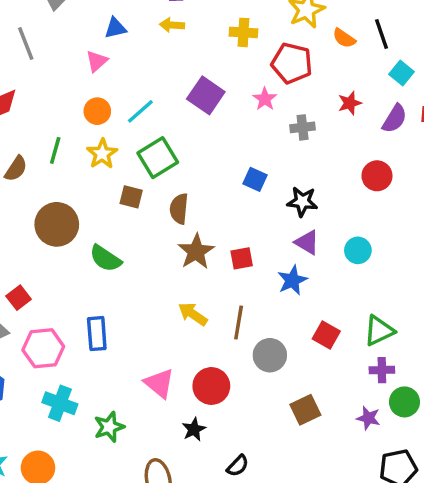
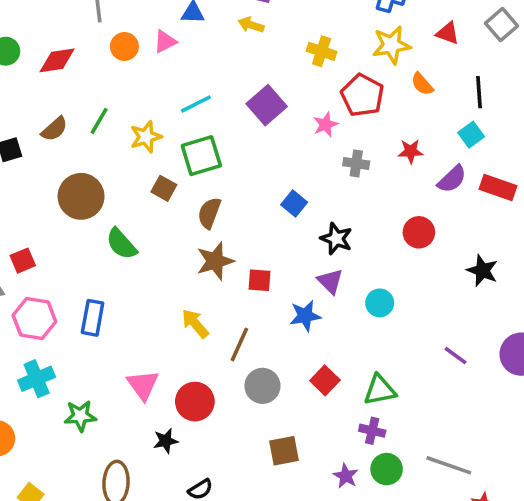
black line: (381, 34) -> (479, 92), moved
orange circle: (97, 111) -> (124, 47), moved
cyan cross: (60, 403) -> (37, 379), turned 32

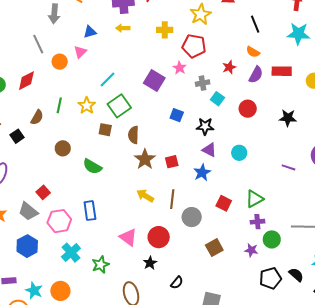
orange semicircle: (422, 84) -> (253, 52), moved
purple square: (267, 105) -> (154, 80), moved
cyan square: (471, 135) -> (217, 99), moved
brown circle: (81, 196) -> (63, 148), size x0.6

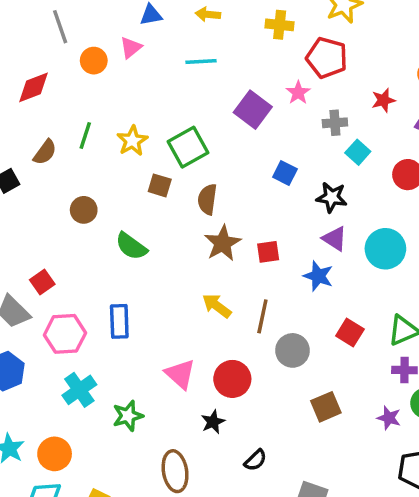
cyan line: (107, 80) -> (201, 62), moved, turned 36
cyan circle: (239, 153) -> (385, 249), size x1.5
blue star: (202, 173) -> (318, 276), turned -30

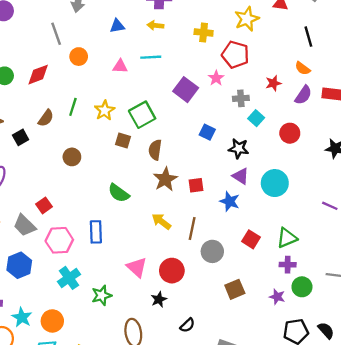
pink triangle: (131, 48) -> (120, 66), moved, turned 42
green semicircle: (131, 246) -> (119, 193), moved

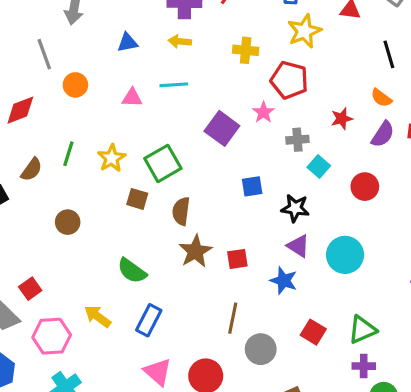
blue square: (207, 132) -> (252, 186), turned -35
yellow arrow: (161, 221) -> (98, 316), moved
blue rectangle: (96, 232) -> (149, 320), moved, turned 30

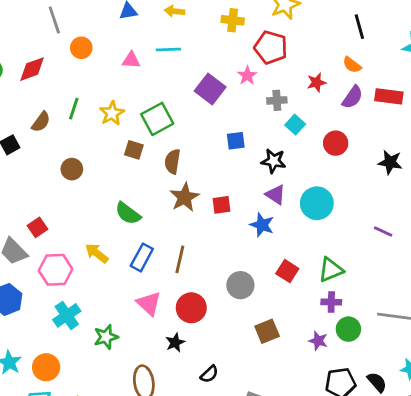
brown line: (233, 318) -> (180, 259), moved

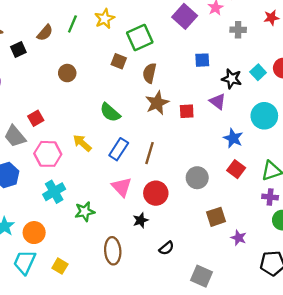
yellow star: (112, 113) -> (105, 19), moved
cyan square: (295, 125) -> (258, 72), moved
purple triangle: (276, 195) -> (218, 101), moved
blue star: (262, 225) -> (233, 138), moved
purple star: (318, 341) -> (239, 238), moved

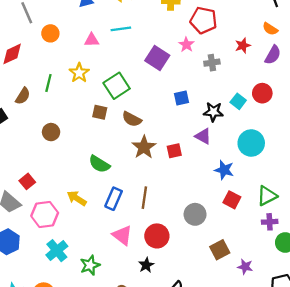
brown semicircle: (149, 73) -> (132, 119), turned -66

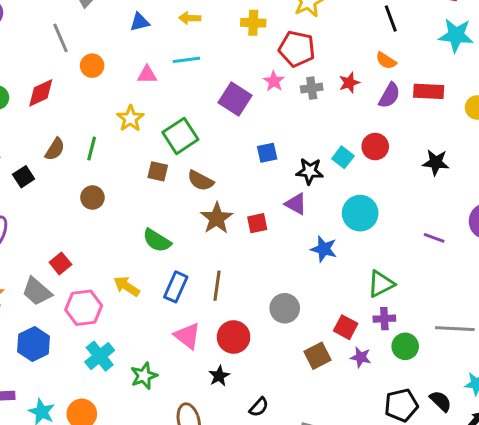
gray cross: (212, 63) -> (312, 88), moved
green line: (48, 83) -> (92, 149), moved
red square: (232, 200) -> (346, 327), moved
purple star: (245, 267) -> (361, 357), moved

